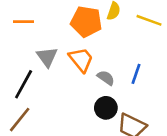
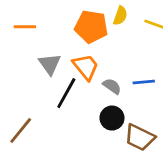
blue line: (136, 74) -> (144, 82), turned 66
black line: (24, 84) -> (66, 93), moved

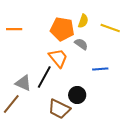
gray triangle: (50, 64) -> (23, 83), moved, turned -30
gray semicircle: (112, 86) -> (81, 44), moved
brown trapezoid: (140, 137) -> (59, 109), moved

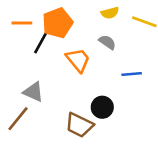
yellow semicircle: (83, 21) -> (110, 13), turned 56
orange pentagon: (62, 29) -> (58, 23), moved, turned -30
black line: (44, 77) -> (42, 40), moved

